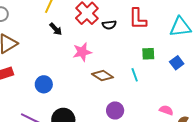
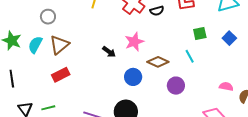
black arrow: (56, 29) -> (109, 52), moved
blue circle: (44, 84) -> (133, 77), moved
purple circle: (115, 110) -> (176, 86), moved

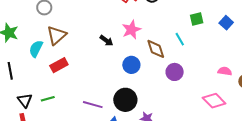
cyan semicircle: (35, 45) -> (36, 49), moved
cyan line: (190, 56) -> (180, 39), moved
brown diamond: (158, 62) -> (156, 49), turned 50

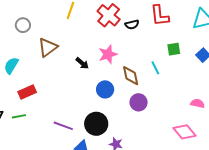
brown triangle: (57, 35) -> (48, 47), moved
red rectangle: (59, 65) -> (27, 92), moved
purple circle: (175, 72) -> (139, 102), moved

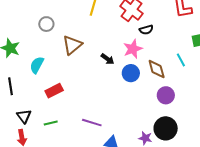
black semicircle: (132, 25) -> (146, 30), moved
blue circle: (105, 89) -> (131, 73), moved
green line: (19, 116) -> (51, 123), moved
black circle: (96, 124) -> (166, 128), moved

